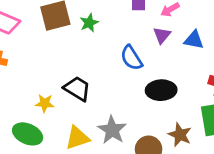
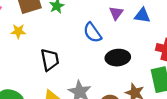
black trapezoid: (77, 89) -> (50, 60), turned 50
yellow star: (45, 103) -> (18, 31), moved

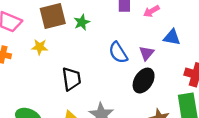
purple triangle: (116, 13) -> (147, 53), moved
black ellipse: (118, 58) -> (144, 81), turned -55

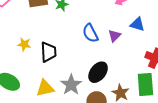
yellow star: (40, 47) -> (24, 44), moved
black ellipse: (144, 81) -> (98, 72), moved

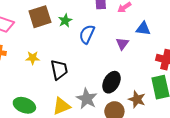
blue semicircle: (90, 33) -> (87, 34), moved, turned 60
yellow star: (24, 44) -> (33, 58), moved

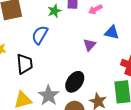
green star: (65, 21) -> (54, 11), moved
blue semicircle: (87, 34) -> (40, 35), moved

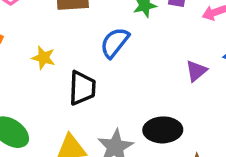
black ellipse: (75, 82) -> (163, 130), turned 45

